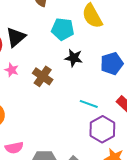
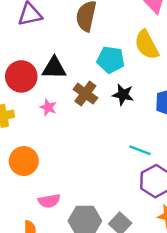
black triangle: (16, 37) -> (54, 68), turned 40
brown cross: (43, 76) -> (85, 94), moved

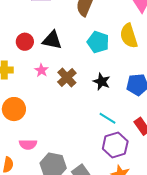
red circle: (21, 76) -> (25, 42), size x0.7
brown cross: (85, 94) -> (67, 78), moved
black star: (123, 95) -> (102, 82), moved

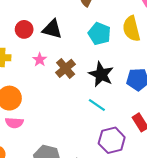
black star: (102, 82) -> (101, 74), size x1.4
cyan line: (108, 118) -> (97, 105), moved
pink semicircle: (28, 144) -> (14, 123), moved

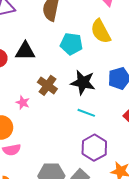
pink star: (40, 60) -> (23, 103), moved
purple hexagon: (112, 140) -> (94, 148), moved

